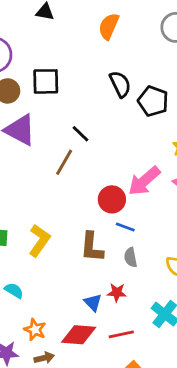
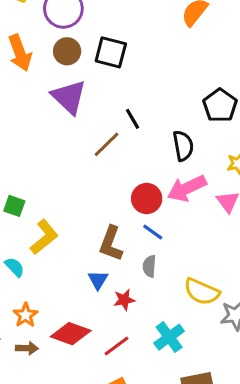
black semicircle: (120, 84) -> (183, 146), moved
yellow L-shape: (39, 241) -> (44, 237), moved
red star: (117, 293) -> (124, 300), turned -30
blue triangle: (93, 302) -> (98, 280), moved
red line: (121, 334) -> (116, 346), turned -40

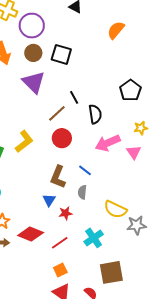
black semicircle: (183, 146) -> (95, 114), moved
red circle: (147, 199) -> (62, 138), moved
yellow L-shape: (44, 237) -> (24, 141), moved

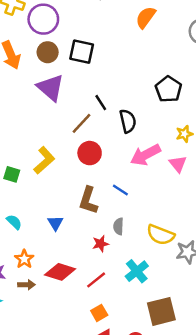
gray semicircle: (82, 192) -> (118, 226), moved
blue triangle: (49, 200) -> (55, 223), moved

